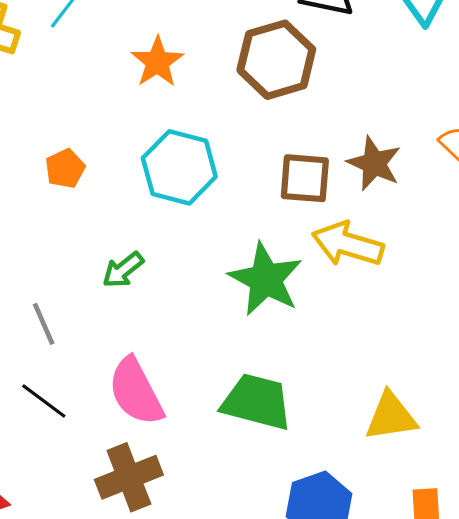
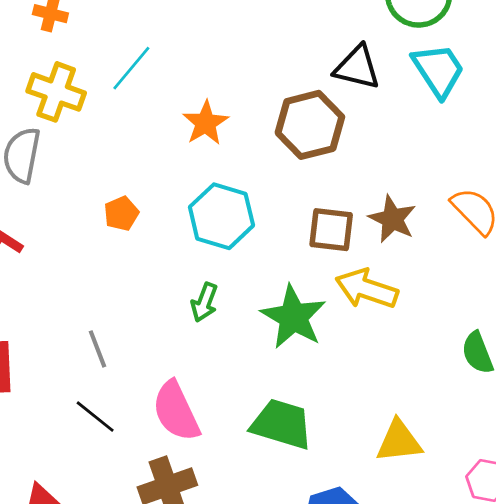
green arrow: (123, 270) -> (204, 302), moved, turned -33

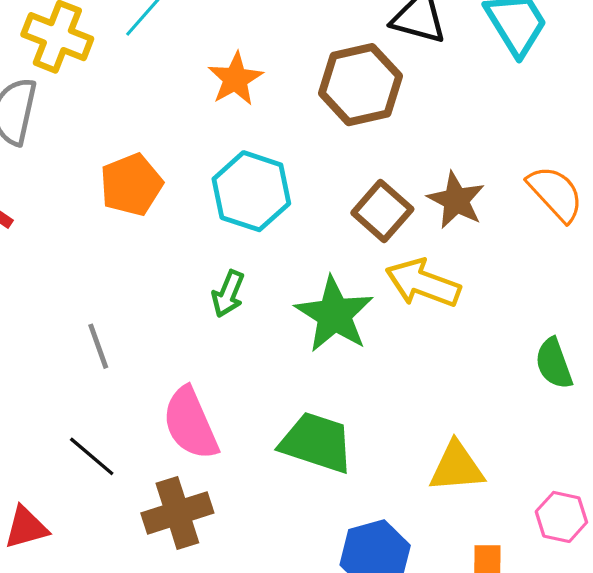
orange pentagon: (121, 214) -> (131, 185), size x1.5
brown square: (331, 230) -> (382, 211), turned 33
black line: (95, 417) -> (92, 456), moved

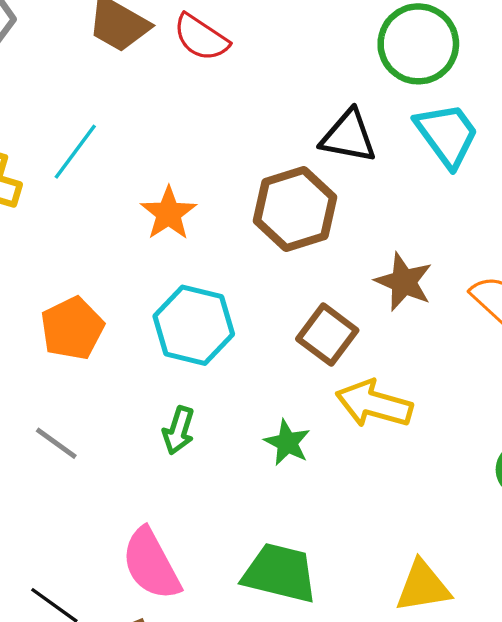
brown star: (456, 200) -> (404, 282), moved
green star: (334, 314) -> (287, 443), size x0.6
gray line: (98, 346) -> (56, 443), moved, turned -30

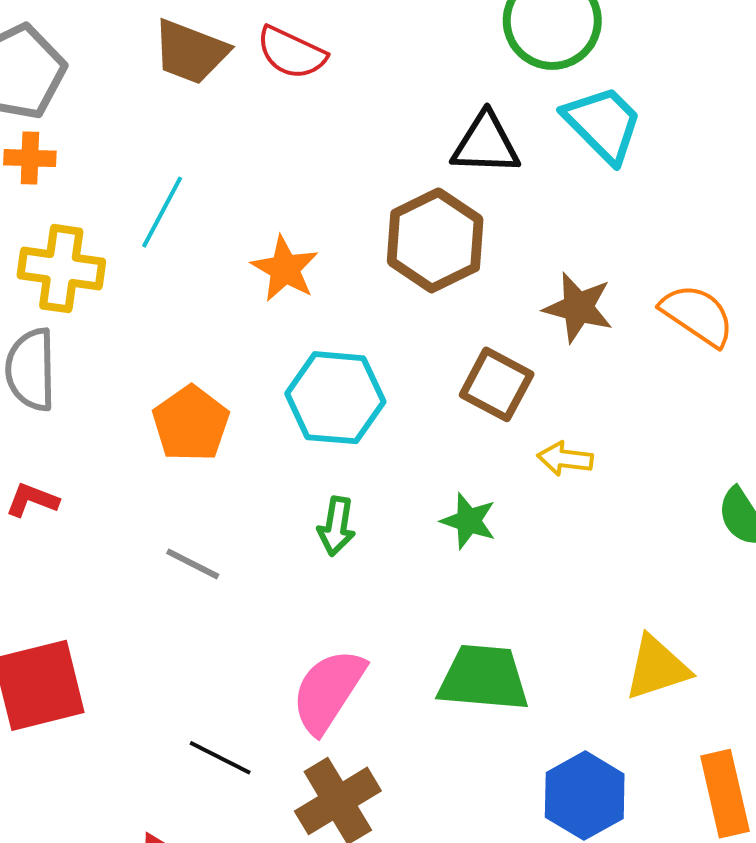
yellow arrow: (374, 404) -> (565, 459), size x0.6
pink semicircle: (151, 564) -> (328, 691), turned 70

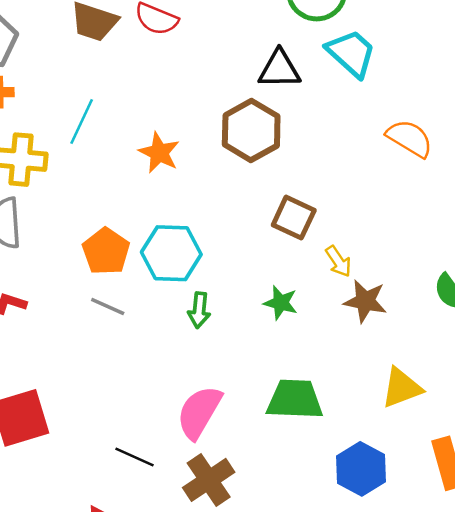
brown star: (578, 308) -> (365, 301), moved
orange semicircle: (697, 315) -> (410, 138), moved
cyan hexagon: (335, 398) -> (171, 253), moved
yellow arrow: (565, 459) -> (338, 261), turned -128
gray line: (193, 564) -> (108, 306), moved

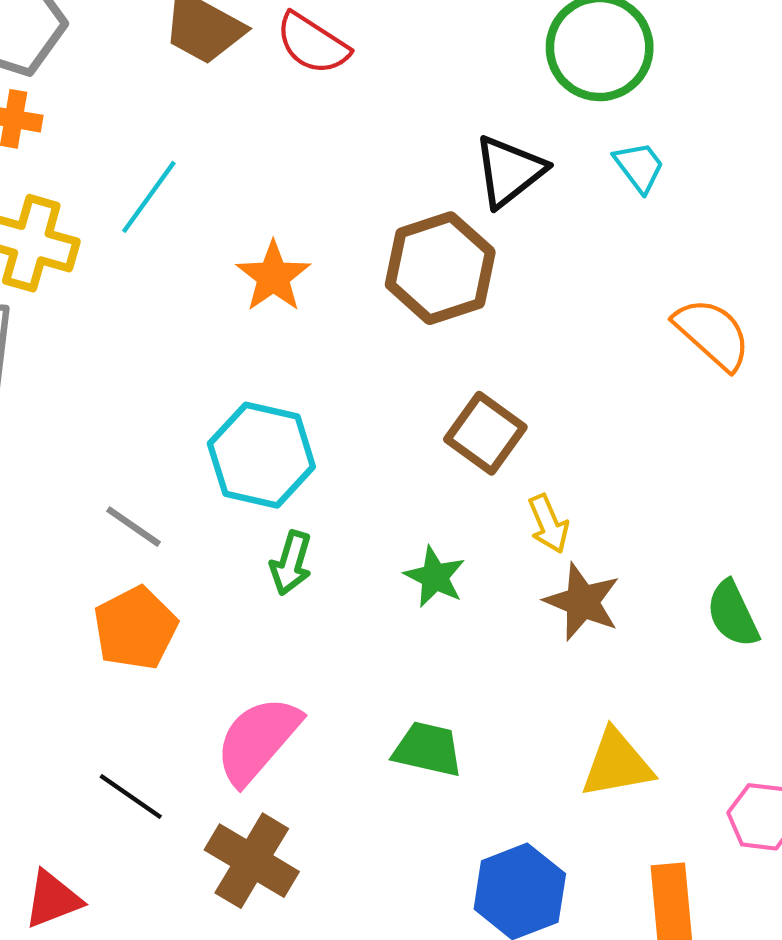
cyan trapezoid: (351, 53) -> (639, 167), size x0.6
black triangle: (279, 69) -> (509, 171), turned -48
orange pentagon: (106, 251) -> (135, 628), moved
green trapezoid: (295, 399) -> (428, 749), size x0.7
brown cross: (209, 480) -> (252, 861), turned -36

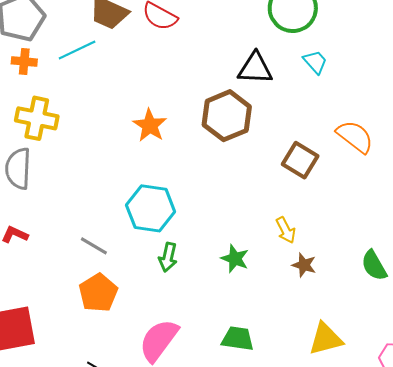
black triangle: (509, 171) -> (255, 68), turned 45
cyan line: (149, 197) -> (77, 50), moved, turned 33
brown square: (485, 433) -> (300, 160), moved
brown star: (582, 602) -> (304, 265), size x0.7

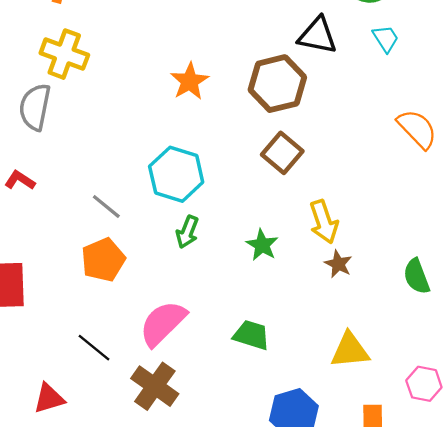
brown square: (300, 160) -> (282, 153), moved
yellow arrow: (286, 230) -> (324, 222), size x1.4

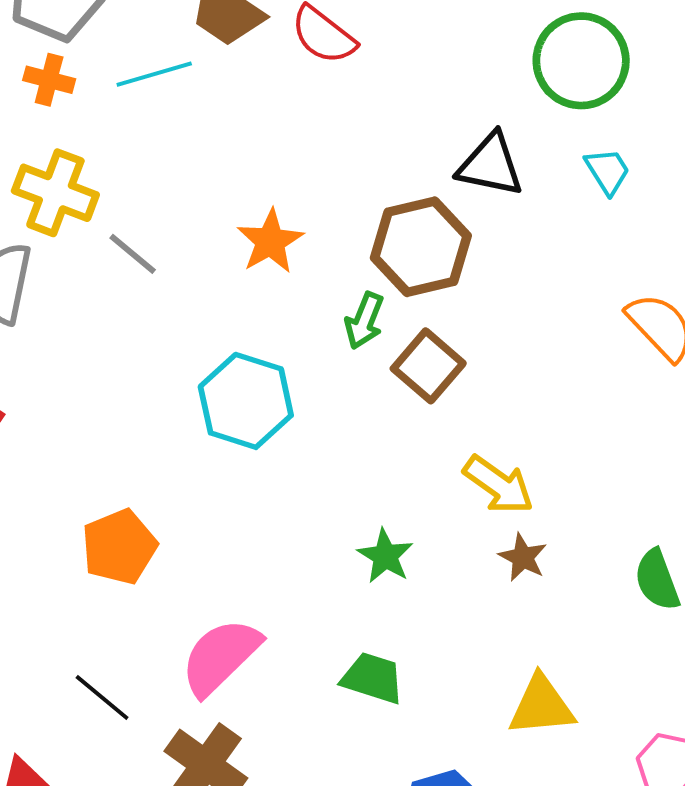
gray line: (106, 207) -> (133, 254), moved
yellow arrow: (324, 222) -> (499, 485), turned -36
green arrow: (187, 232) -> (364, 321), moved
green star: (262, 245) -> (385, 556), moved

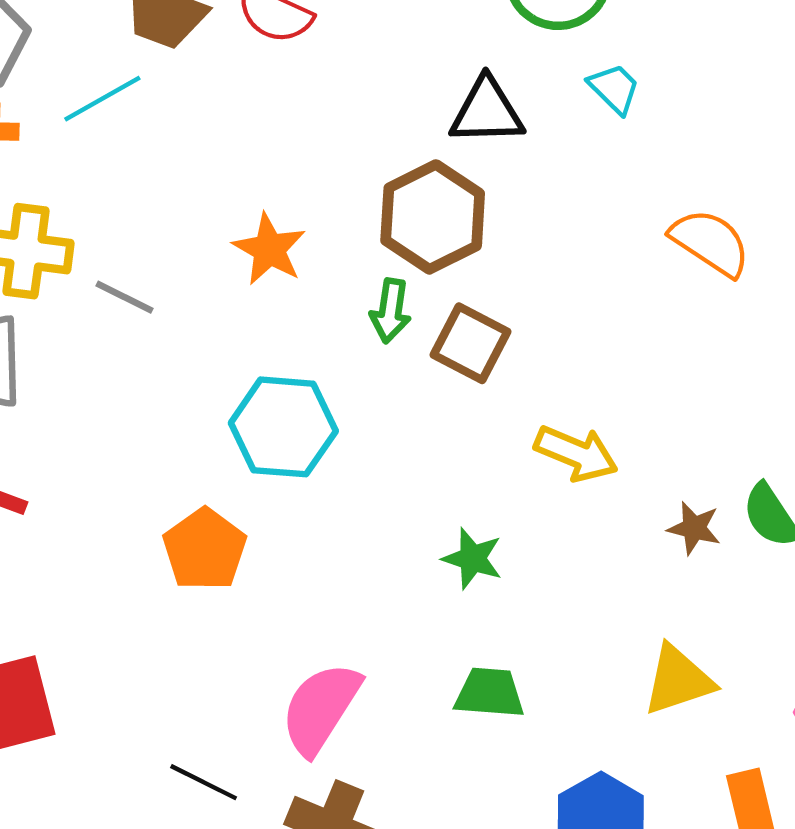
orange pentagon: (119, 547) -> (205, 549), moved
brown star: (523, 557) -> (694, 528), moved

